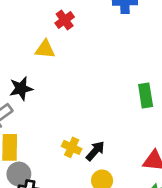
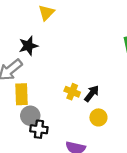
yellow triangle: (45, 49) -> (46, 13), turned -48

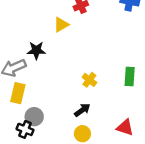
yellow cross: (72, 92) -> (89, 80), moved
gray circle: (30, 116) -> (34, 117), moved

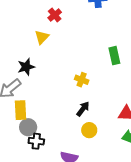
green rectangle: (130, 76) -> (114, 56), moved
gray circle: (34, 117) -> (28, 127), moved

